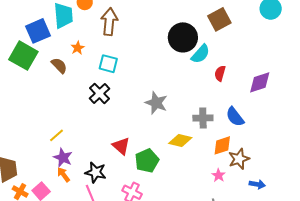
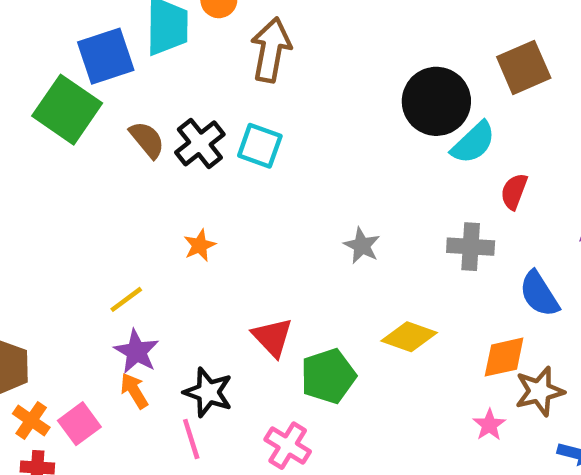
orange star: (78, 48) -> (200, 245), moved
black cross: (99, 93) -> (200, 143), moved
gray star: (156, 103) -> (362, 246), size x0.7
gray cross: (203, 118) -> (471, 247), moved

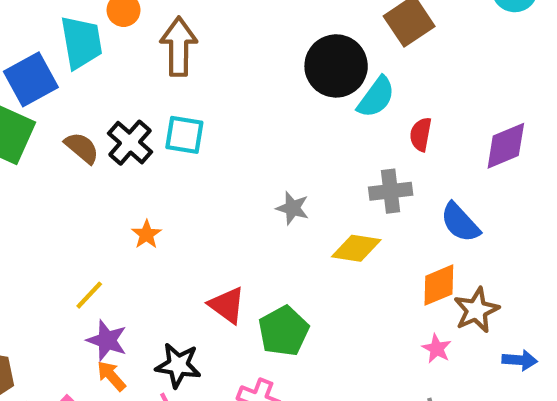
yellow diamond: (409, 337) -> (356, 248), moved

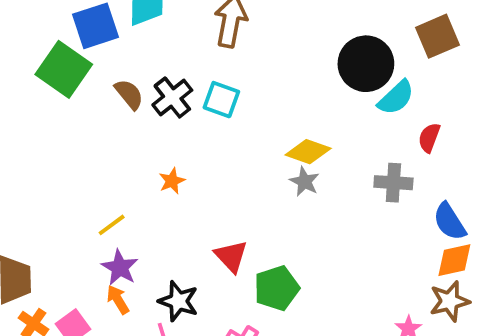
yellow diamond: (356, 248) -> (308, 152), moved
orange diamond: (439, 285) -> (454, 260), moved

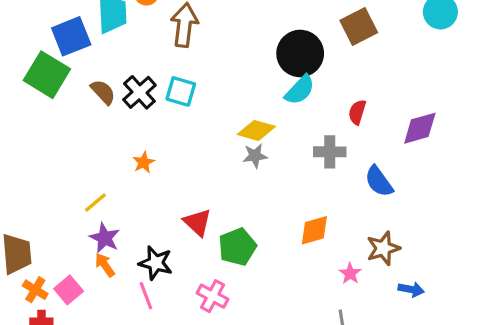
cyan semicircle: (396, 98) -> (300, 90), moved
gray star: (304, 182) -> (255, 156), turned -30
orange diamond: (454, 260) -> (314, 230), moved

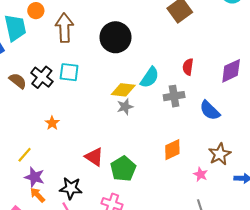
black circle: (300, 53) -> (115, 37), moved
cyan semicircle: (300, 90) -> (150, 77), moved

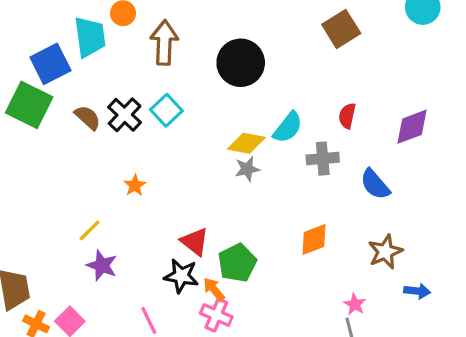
cyan square: (69, 72) -> (166, 110), turned 36
pink star: (201, 174) -> (355, 304), moved
black star: (71, 188) -> (181, 276), moved
orange arrow: (37, 195) -> (214, 289), moved

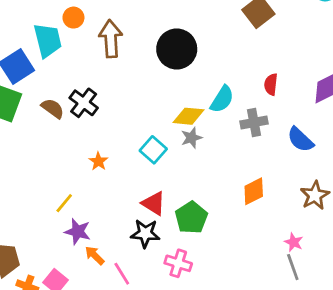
cyan square: (166, 110) -> (153, 150), moved
orange arrow: (214, 289) -> (95, 255), moved

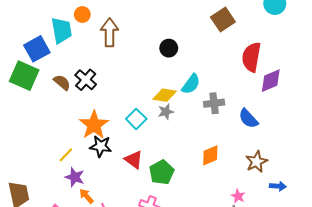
black circle: (177, 49) -> (169, 48), moved, size x0.6
red semicircle: (271, 84) -> (251, 57), moved, size x1.8
orange star: (98, 161) -> (94, 125), size x2.0
black star: (145, 233) -> (101, 146), moved

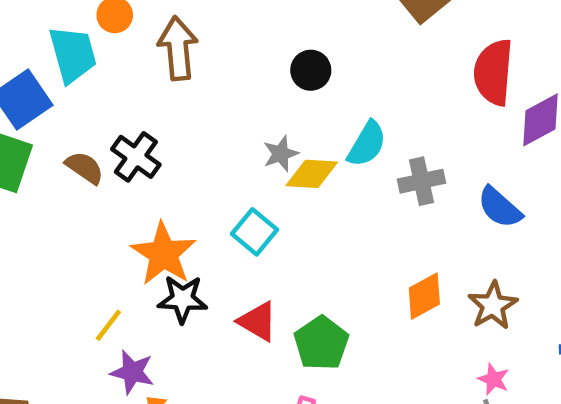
gray star: (166, 112) -> (281, 154), moved
brown star: (256, 162) -> (493, 305), moved

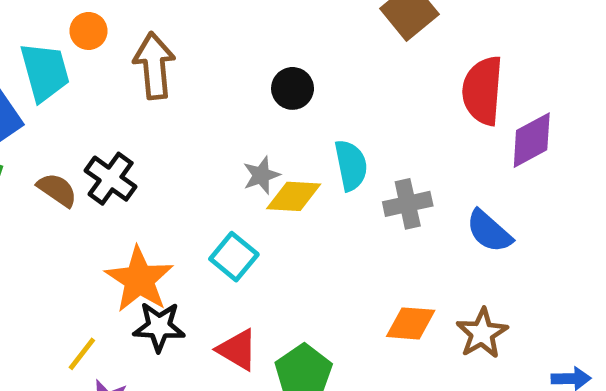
cyan semicircle: (367, 144) -> (351, 165), turned -42
orange diamond: (424, 296) -> (411, 323), turned 33

